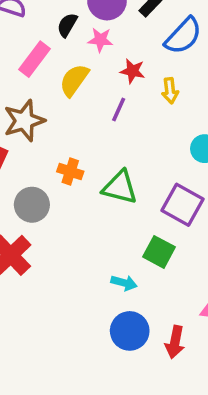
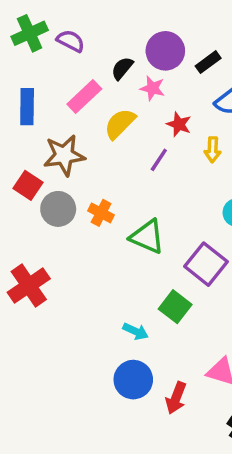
gray circle: (32, 205) -> (58, 209), moved

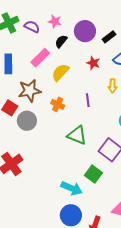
pink star: (152, 88) -> (55, 21), moved
red star: (179, 124) -> (93, 63), moved
purple line: (159, 160) -> (88, 100), moved, turned -40
orange cross: (101, 213) -> (58, 104), moved
cyan arrow: (136, 331) -> (72, 188), size x1.5

